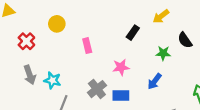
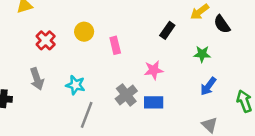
yellow circle: (57, 24) -> (84, 32), moved
black semicircle: (185, 40) -> (222, 24), moved
gray arrow: (30, 75) -> (37, 79), moved
blue arrow: (155, 81) -> (208, 86), moved

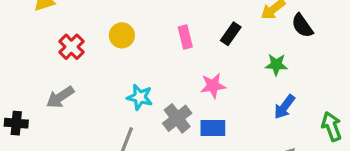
pink rectangle: (115, 45) -> (185, 37), moved
gray arrow: (37, 79) -> (60, 97), turned 75
cyan star: (75, 85) -> (140, 97), moved

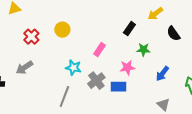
black semicircle: (302, 26) -> (173, 34), moved
pink rectangle: (185, 37) -> (99, 50), moved, turned 48
green star: (276, 65) -> (143, 50), moved
pink star: (213, 86) -> (127, 68), moved

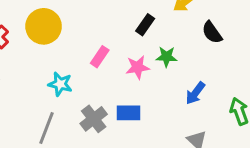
yellow circle: (62, 30) -> (44, 26), size x1.5
pink star: (127, 68) -> (138, 67), moved
gray cross: (96, 81) -> (94, 119), moved

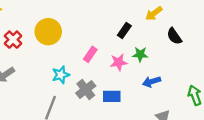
cyan star: (60, 84) -> (61, 75), turned -30
blue arrow: (195, 93) -> (152, 82), moved, turned 36
gray cross: (94, 119) -> (86, 90), moved

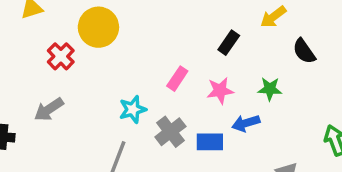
yellow circle: (48, 32) -> (98, 27), moved
green star: (140, 54) -> (270, 89), moved
blue arrow: (152, 82) -> (246, 123), moved

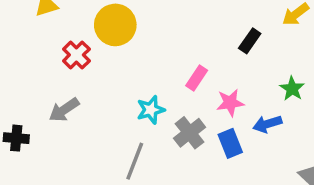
green star: (270, 89) -> (292, 89), turned 30
pink star: (220, 91) -> (230, 103), moved
blue rectangle: (210, 142) -> (230, 143), turned 68

